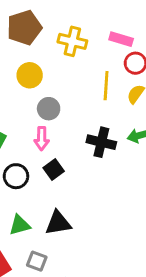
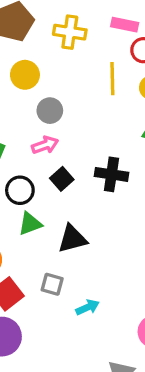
pink arrow: (42, 139) -> (45, 145), turned -105
black cross: (101, 142) -> (111, 174), moved
green triangle: (20, 225) -> (30, 224), moved

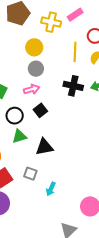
pink rectangle: (125, 25) -> (75, 15), moved, turned -49
yellow circle: (25, 75) -> (34, 47), moved
black cross: (111, 174) -> (73, 86), moved
cyan arrow: (88, 307) -> (51, 189), turned 136

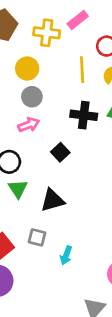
black square: (40, 110) -> (60, 152), moved
green triangle: (19, 136) -> (18, 189), turned -42

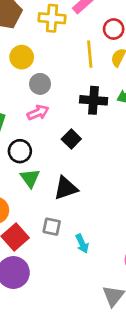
yellow circle: (27, 69) -> (22, 57), moved
cyan arrow: (66, 255) -> (82, 244), turned -42

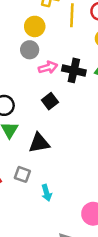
yellow line: (90, 54) -> (72, 15), moved
yellow circle: (22, 57) -> (35, 26), moved
pink arrow: (38, 113) -> (48, 67), moved

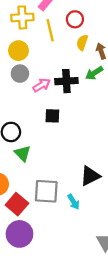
black square: (50, 101) -> (52, 116), turned -35
black triangle: (39, 143) -> (90, 176), moved
gray square: (22, 174) -> (46, 191), size x1.6

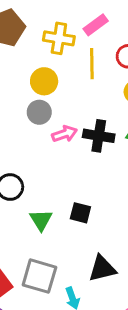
black square: (52, 116) -> (80, 213), moved
green triangle: (23, 153) -> (41, 220), moved

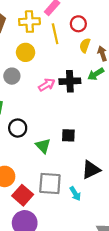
gray circle: (39, 112) -> (12, 76), moved

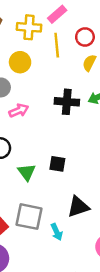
pink arrow: (47, 85) -> (19, 110), moved

